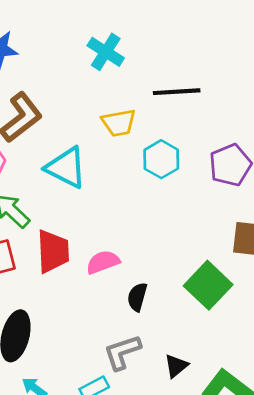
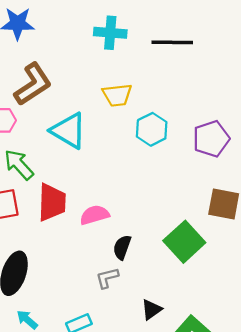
cyan cross: (106, 52) -> (110, 33), turned -32
black line: (177, 92) -> (172, 42), moved
gray L-shape: (122, 352) -> (107, 278), moved, size x0.7

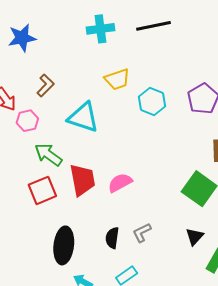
brown L-shape: (33, 84) -> (46, 85), size x0.6
black semicircle: (122, 247) -> (112, 238), moved
black triangle: (151, 310) -> (195, 237), moved

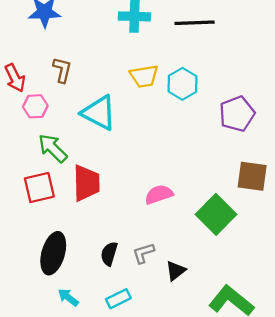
brown L-shape: (46, 85) -> (62, 70), turned -40
cyan hexagon: (152, 102) -> (182, 84), moved
pink semicircle: (120, 183) -> (159, 194), moved
black triangle: (195, 237) -> (176, 271), moved

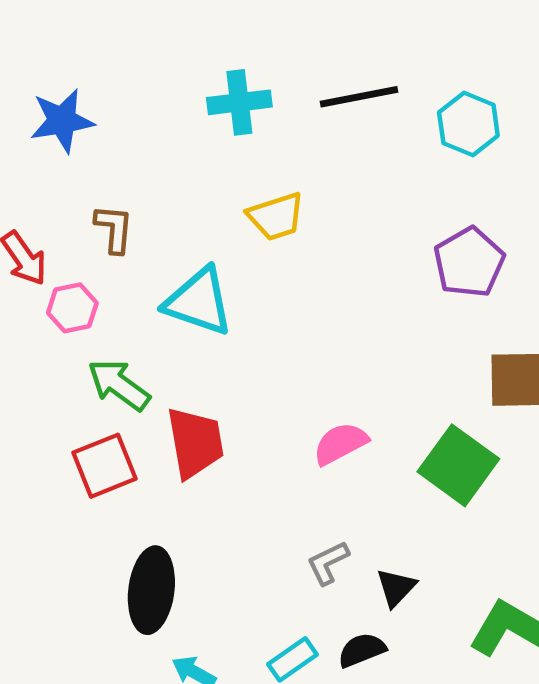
cyan hexagon: (182, 84) -> (468, 124), moved
black semicircle: (109, 254) -> (362, 650), moved, turned 60

